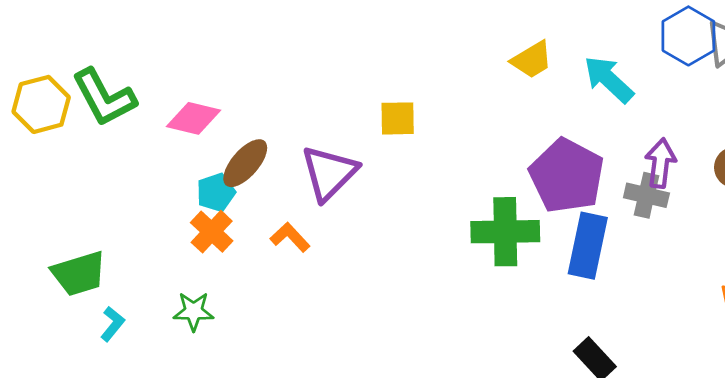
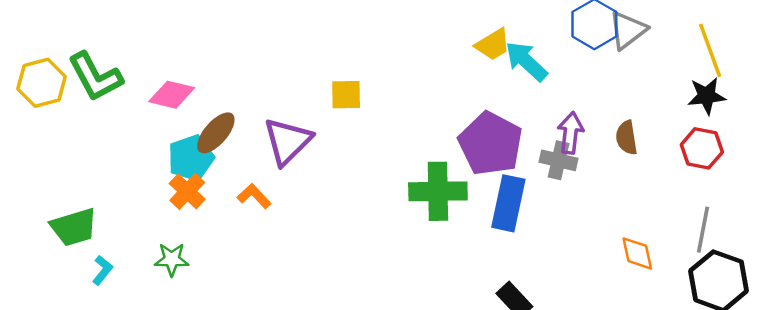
yellow trapezoid: (532, 60) -> (493, 45), moved
cyan pentagon: (216, 193) -> (191, 158), size x1.4

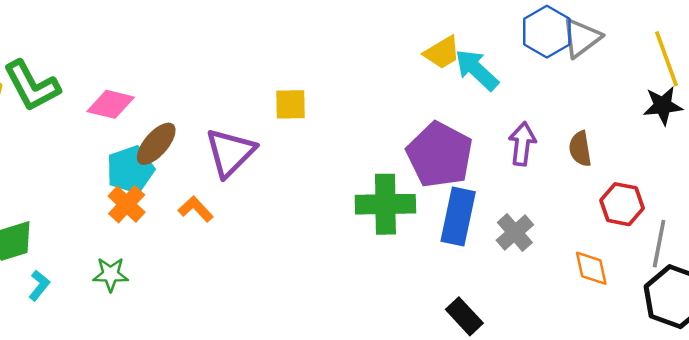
red hexagon: (702, 148) -> (622, 204), moved
gray cross: (559, 160) -> (515, 233), moved, turned 36

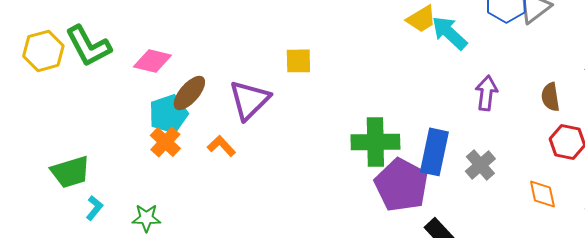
brown semicircle: (580, 149) -> (550, 97), moved
purple pentagon: (440, 155) -> (401, 185), moved
green star: (111, 274) -> (146, 218), moved

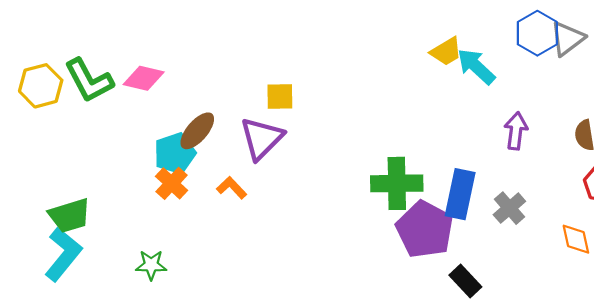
pink diamond: (152, 61) -> (144, 78), moved
yellow square: (298, 61) -> (280, 97), moved
cyan L-shape: (94, 208) -> (63, 254), moved, size x2.0

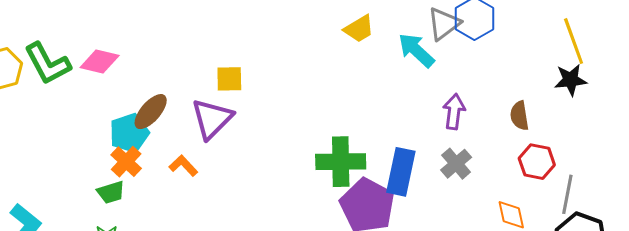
gray triangle: (567, 39) -> (444, 24), moved
yellow trapezoid: (446, 51) -> (359, 29), moved
gray cross: (509, 208) -> (456, 164), moved
green trapezoid: (70, 216) -> (111, 192), moved, size x0.7

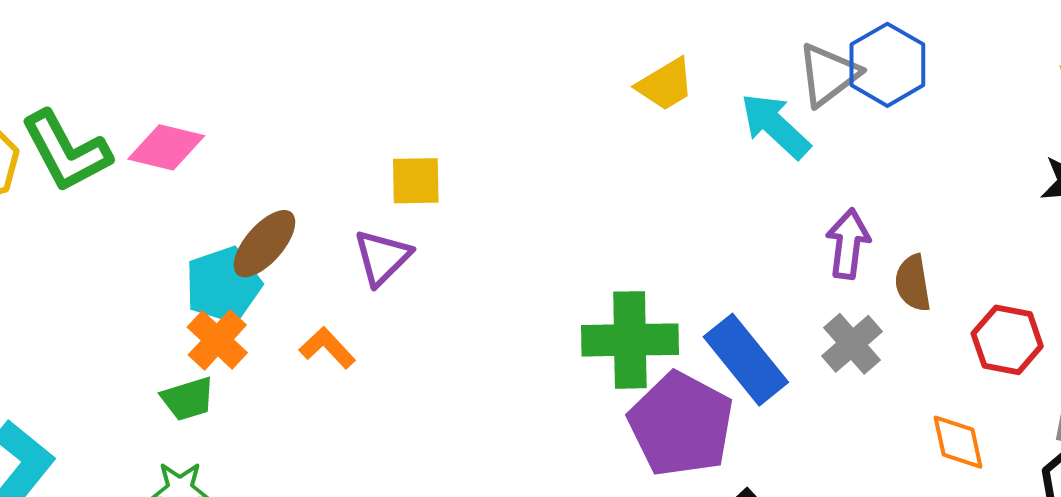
brown semicircle: (519, 116) -> (913, 283), moved
purple triangle: (212, 119) -> (382, 257), size x0.7
blue rectangle: (401, 172) -> (746, 360), turned -51

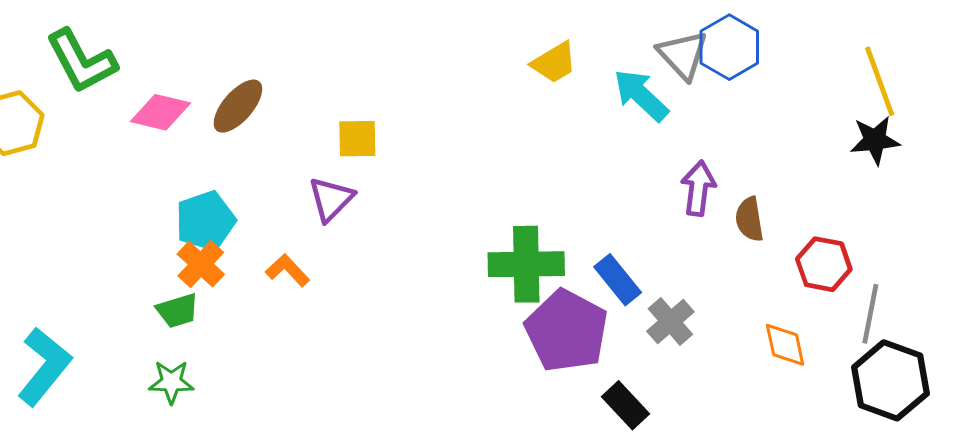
gray triangle: (828, 75) -> (683, 55), turned -36
green L-shape: (66, 151) -> (81, 61), moved
brown ellipse: (264, 244) -> (238, 106), moved
gray cross: (852, 344) -> (670, 322), moved
blue rectangle: (746, 360) -> (618, 280), size x0.7

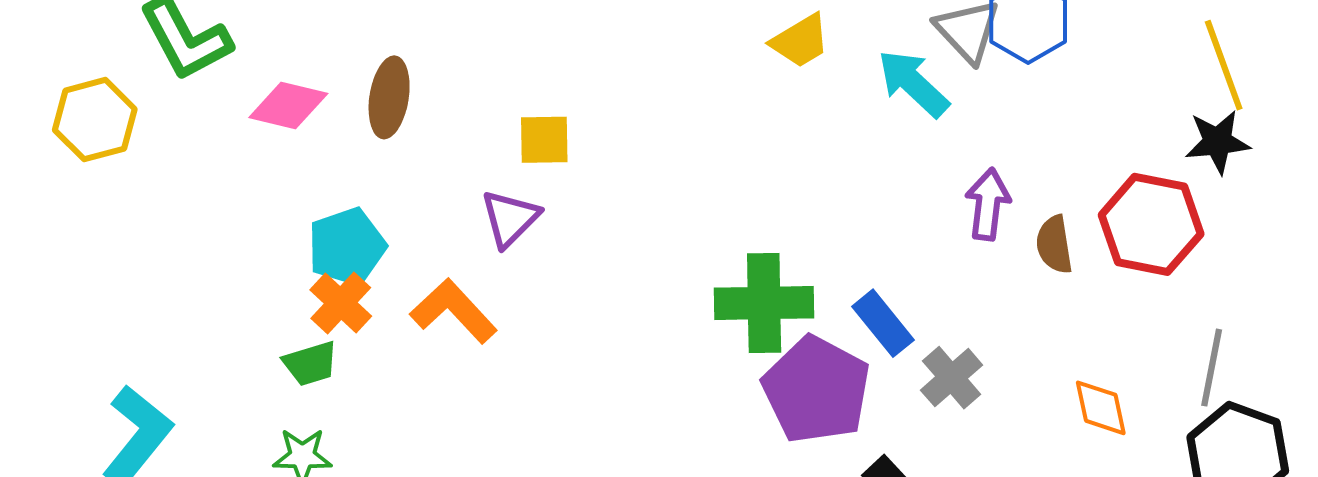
brown ellipse: (238, 106) -> (389, 97), turned -32
red hexagon: (824, 264) -> (1151, 224), moved, size x1.4
orange L-shape: (288, 270) -> (454, 311), size x1.5

